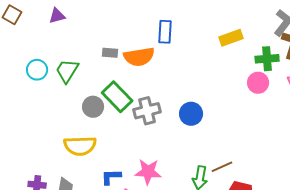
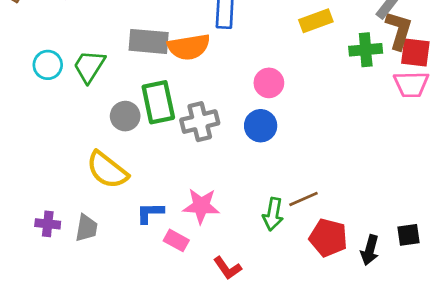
gray rectangle: (110, 53) -> (149, 41), size x1.8
pink circle: (258, 83) -> (269, 83), moved
green rectangle: (117, 97) -> (158, 102), turned 32
yellow semicircle: (80, 146) -> (107, 170), turned 40

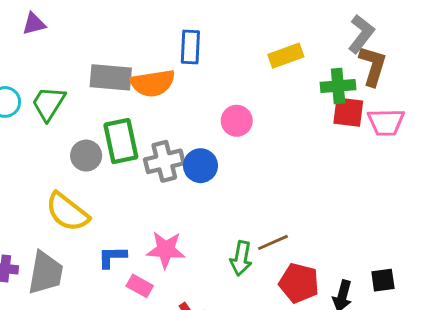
red square: (415, 52) -> (348, 112), moved
blue circle: (261, 126) -> (200, 166), moved
gray trapezoid: (86, 228) -> (46, 273), size x1.5

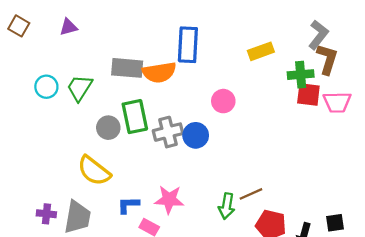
blue rectangle: (190, 47) -> (188, 45), size x1.4

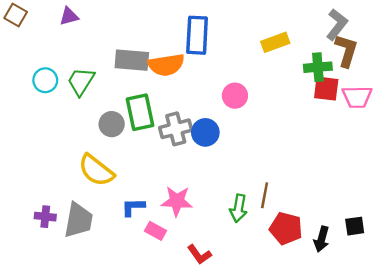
brown line: (251, 194) -> (265, 195), turned -55

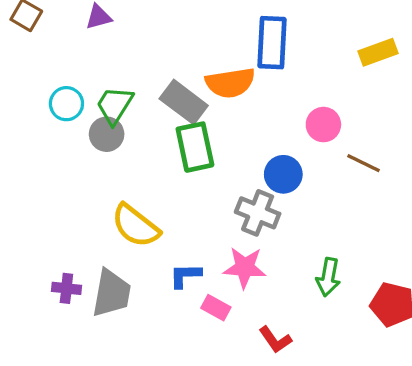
gray rectangle: (132, 60) -> (184, 102), moved, turned 32
gray circle: (112, 124) -> (107, 134), moved
gray cross: (176, 129) -> (258, 213), moved, turned 36
brown line: (265, 195) -> (364, 163), moved, turned -75

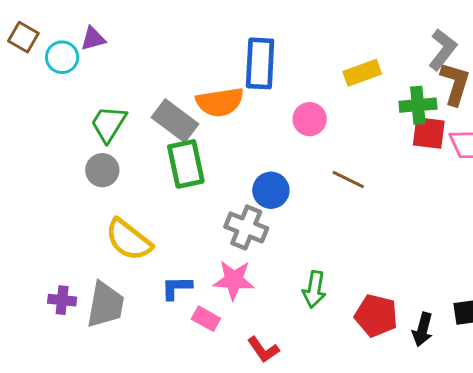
cyan circle: (66, 104) -> (62, 57), moved
pink circle: (323, 125) -> (310, 119), moved
gray circle: (107, 134) -> (102, 170), moved

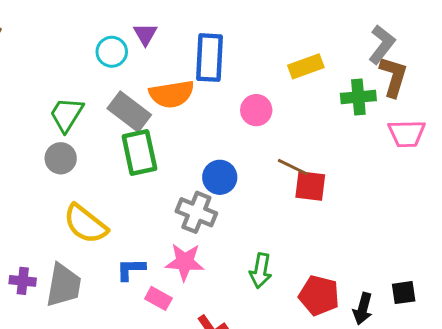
purple triangle: (93, 39) -> (145, 34), moved, turned -45
cyan circle: (62, 57) -> (112, 52), moved
red square: (429, 133) -> (310, 186), moved

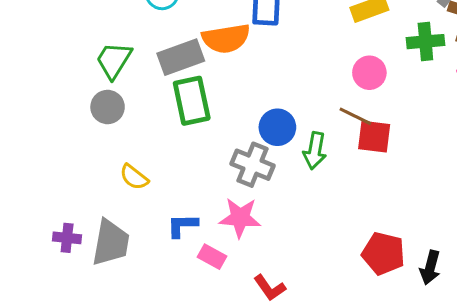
pink circle: (256, 110) -> (369, 73), moved
gray rectangle: (129, 112) -> (181, 57), turned -57
yellow semicircle: (85, 224) -> (134, 177), size x0.6
green arrow: (261, 271) -> (315, 151), moved

